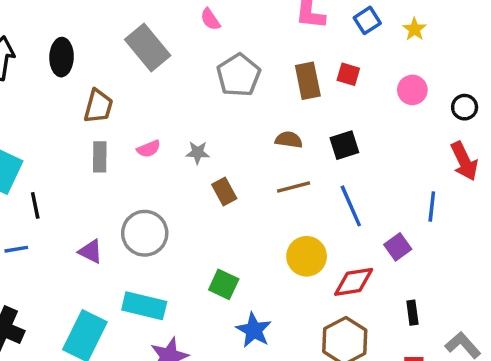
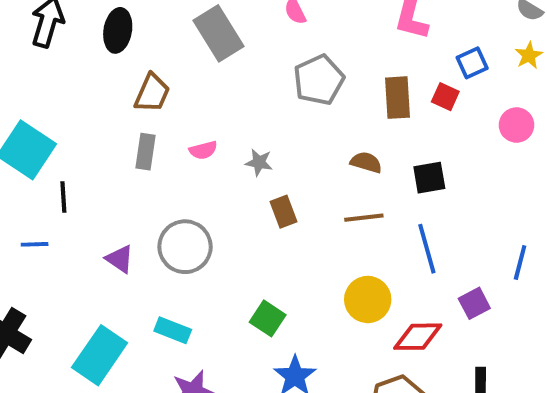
blue square: (367, 20) -> (472, 63), moved
cyan rectangle: (144, 306) -> (173, 330), size x0.7

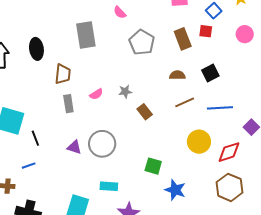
gray rectangle: (218, 33) -> (86, 35), turned 40
blue line: (427, 249) -> (220, 108), turned -60
purple triangle: (120, 259) -> (74, 147), moved

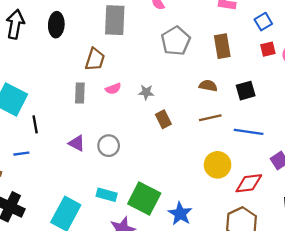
red square: (206, 31) -> (268, 49), moved, turned -32
brown trapezoid: (63, 74) -> (95, 59), moved
gray circle: (102, 144) -> (109, 146), size x0.7
green square: (153, 166) -> (144, 198), moved, size x1.6

